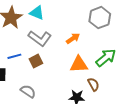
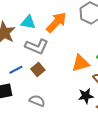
orange arrow: (73, 38) -> (56, 22), moved, size x1.6

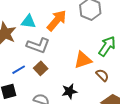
black star: (86, 96) -> (69, 91), moved

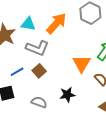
orange triangle: (83, 60) -> (82, 64), turned -42

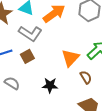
gray semicircle: (39, 102) -> (12, 83), moved

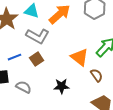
orange triangle: (70, 58) -> (80, 57), turned -30

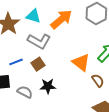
black star: (62, 86) -> (48, 86), moved

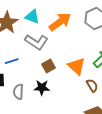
brown square: (38, 64) -> (48, 66), moved
gray semicircle: (25, 92) -> (18, 92), turned -119

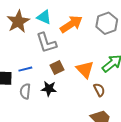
gray L-shape: (36, 42) -> (46, 43), turned 35
blue line: (12, 61) -> (25, 69), moved

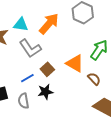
blue line: (25, 69) -> (27, 78), moved

